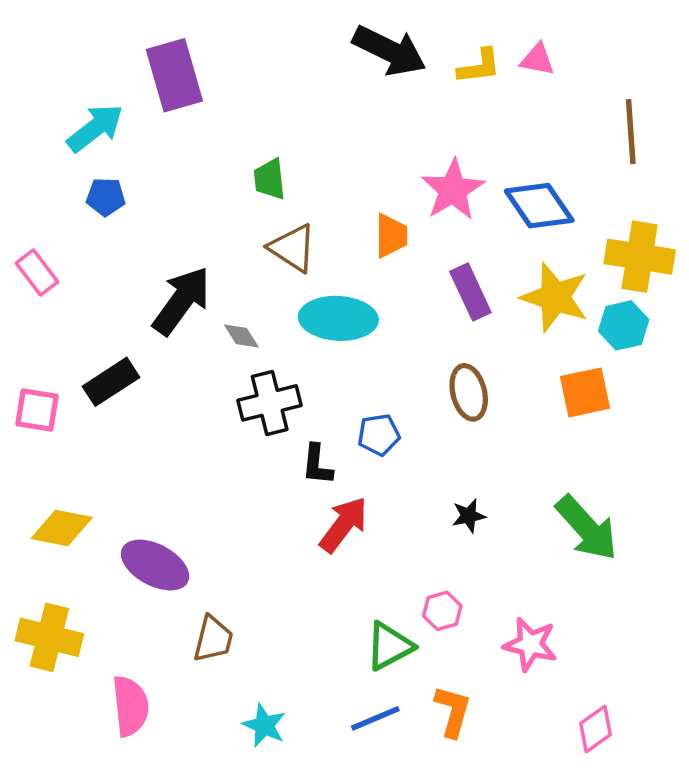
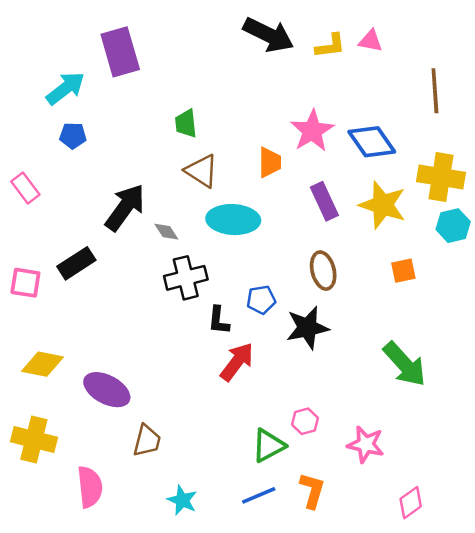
cyan hexagon: (624, 325) -> (453, 226), moved
orange square: (585, 392) -> (403, 271), size x0.7
black star: (469, 516) -> (307, 328), moved, size x1.8

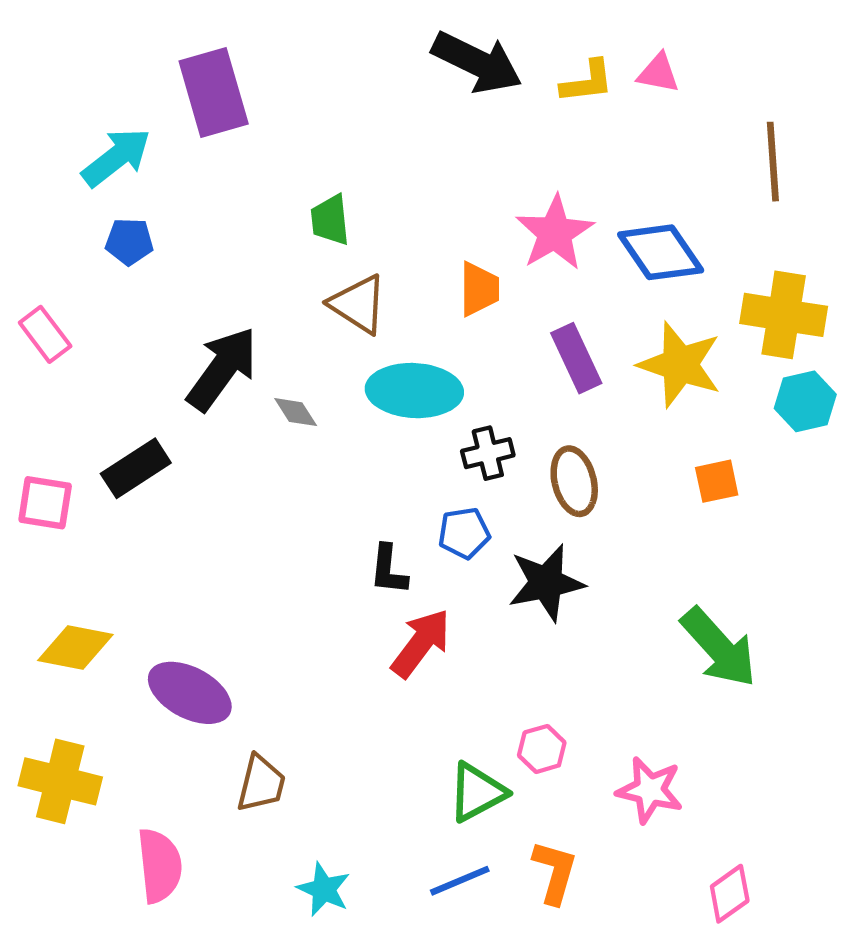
black cross: (186, 278) -> (488, 453), moved, size x0.7

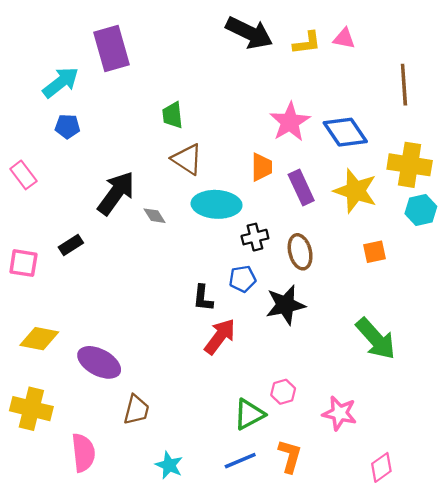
orange trapezoid: (479, 289) -> (262, 167), moved
black rectangle: (136, 468) -> (71, 245), size x0.7

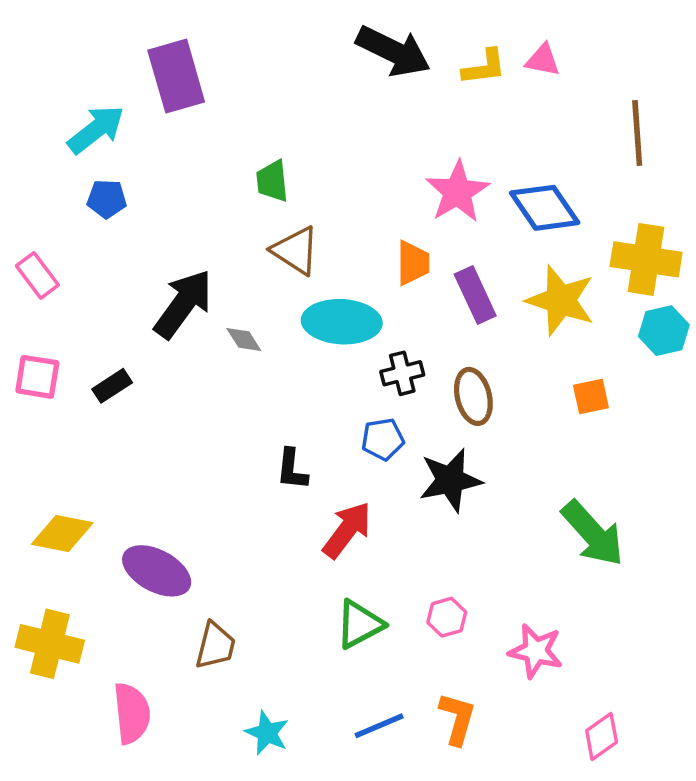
pink square: (23, 263) -> (37, 377), moved
black L-shape: (203, 298) -> (292, 469), moved
green triangle: (249, 414) -> (360, 624), moved

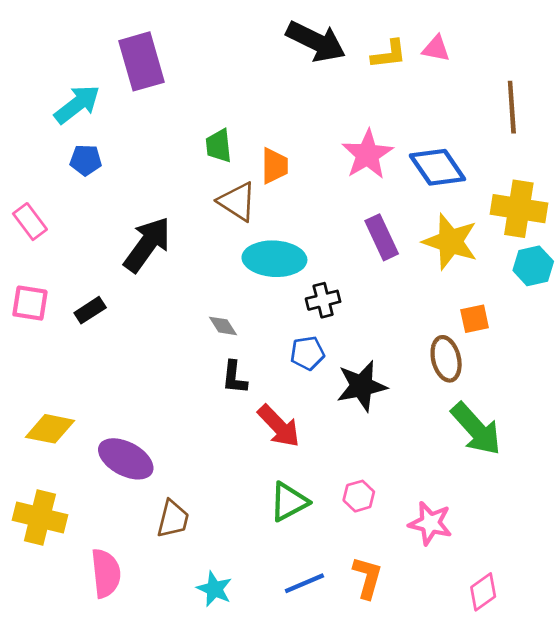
orange trapezoid: (413, 263) -> (274, 166), moved
gray diamond: (244, 339) -> (223, 326), moved
brown ellipse: (473, 396) -> (446, 359), moved
red arrow: (347, 530) -> (279, 426), turned 99

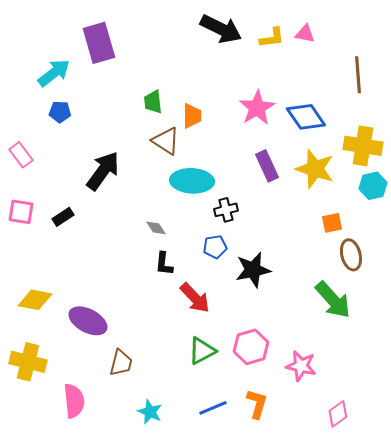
brown ellipse: (446, 359) -> (351, 255), moved
pink hexagon: (359, 496) -> (251, 347), size x1.6

